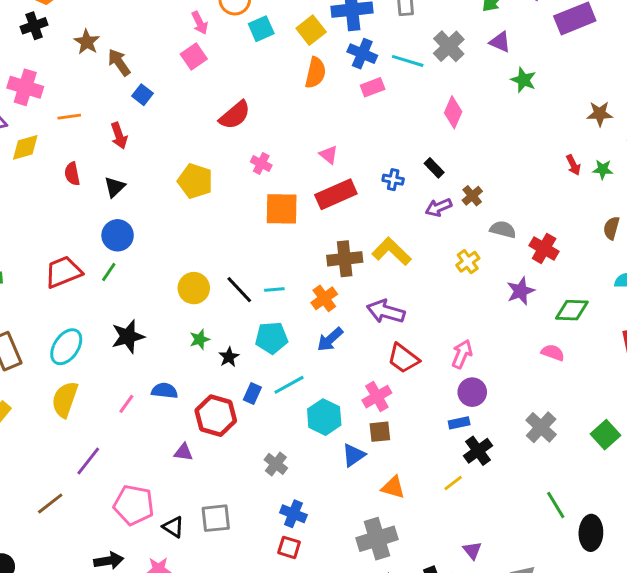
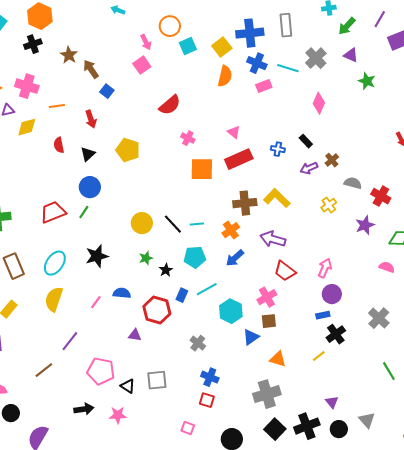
yellow pentagon: (195, 181) -> (128, 150), moved

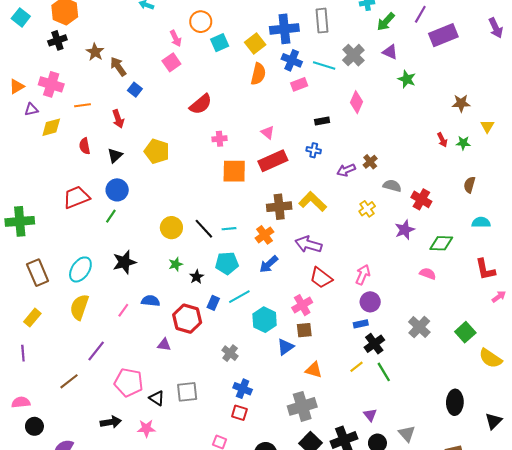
pink cross: (188, 138) -> (220, 139), turned -32
black rectangle: (306, 141) -> (322, 121), moved, turned -56
red trapezoid: (53, 212) -> (76, 197), moved
green line: (389, 371) -> (384, 372), moved

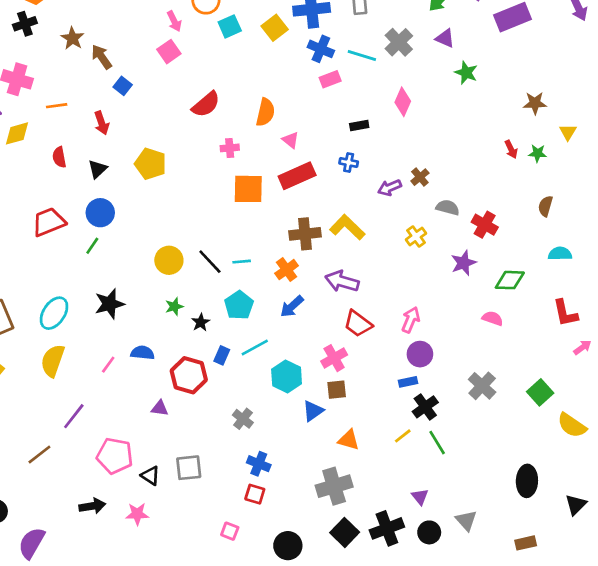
orange semicircle: (258, 74) -> (265, 112), moved
cyan pentagon: (227, 263) -> (239, 305), turned -30

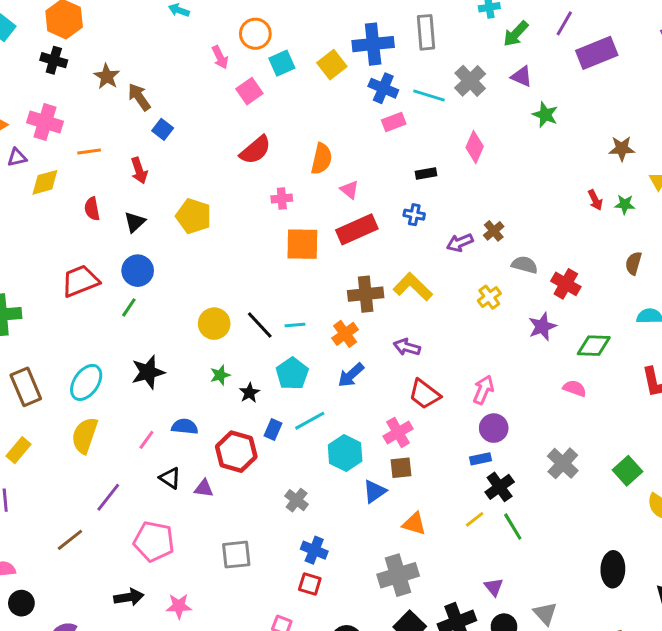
black cross: (25, 24) -> (54, 60), turned 35
pink square: (169, 52) -> (249, 91), moved
purple arrow: (342, 281) -> (407, 347), size x0.7
black triangle: (150, 476) -> (170, 478), moved

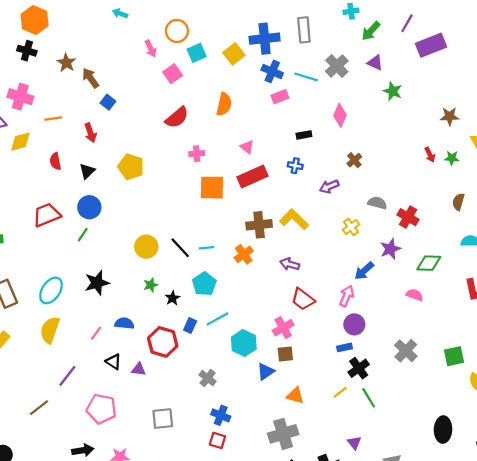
orange semicircle: (322, 159) -> (224, 104), moved
brown cross: (494, 231) -> (354, 160), moved
blue arrow: (351, 375) -> (364, 271), moved
green square: (628, 471) -> (454, 356), turned 30

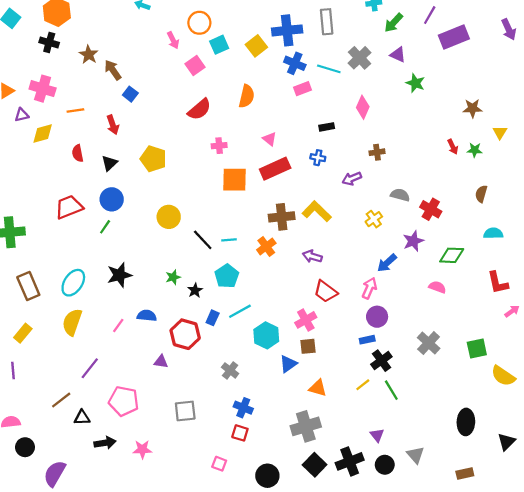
brown cross: (354, 160) -> (377, 152), turned 32
yellow circle: (146, 247) -> (169, 217), moved
black triangle: (113, 362) -> (82, 418), moved, turned -35

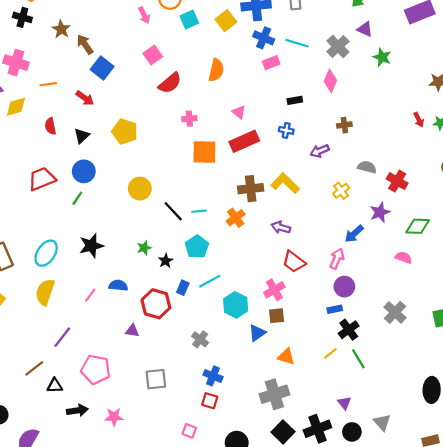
gray cross: (360, 58) -> (338, 46), moved
pink square: (195, 66) -> (153, 55), moved
blue square: (130, 94) -> (102, 68), size x1.5
red arrow: (113, 125) -> (85, 98), turned -36

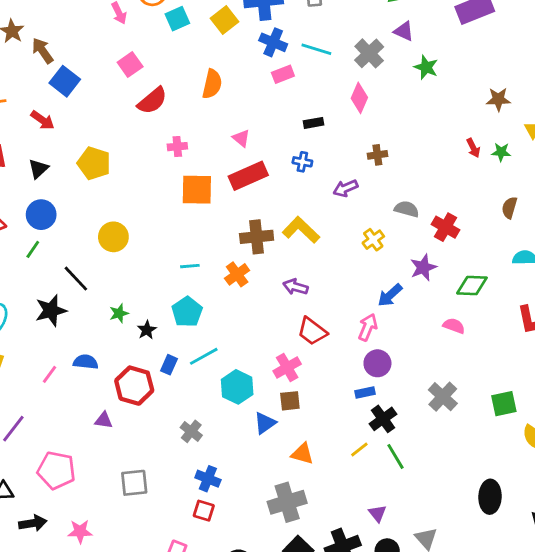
black line: (173, 211) -> (76, 279), moved

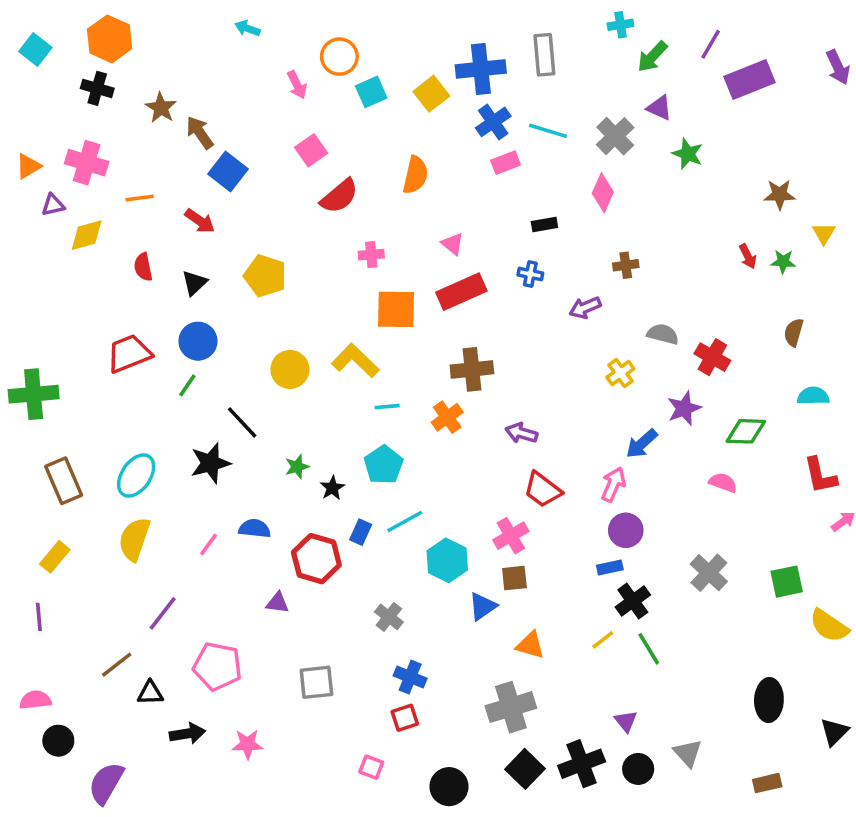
blue cross: (273, 42) -> (493, 122), turned 32
yellow L-shape: (301, 230) -> (355, 361), moved
red square: (204, 511) -> (405, 718), turned -35

